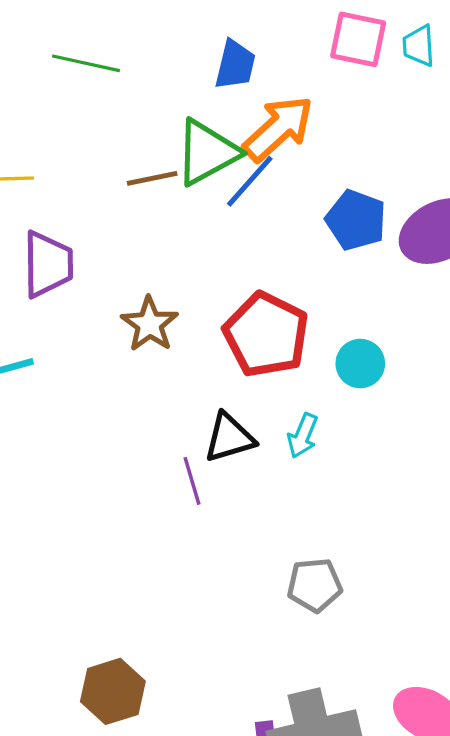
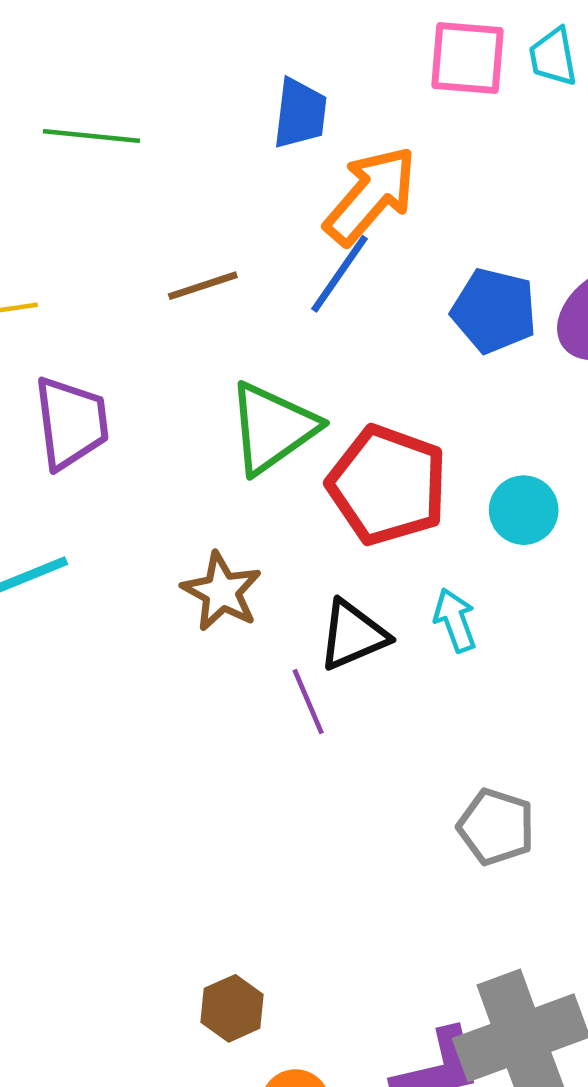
green triangle: (207, 152) -> (273, 428), moved
brown star: (150, 324) -> (222, 592), moved
cyan arrow: (303, 436) -> (455, 620), turned 144
gray pentagon: (315, 585) -> (496, 827), turned 30
brown hexagon: (113, 691) -> (232, 1008), size x0.7

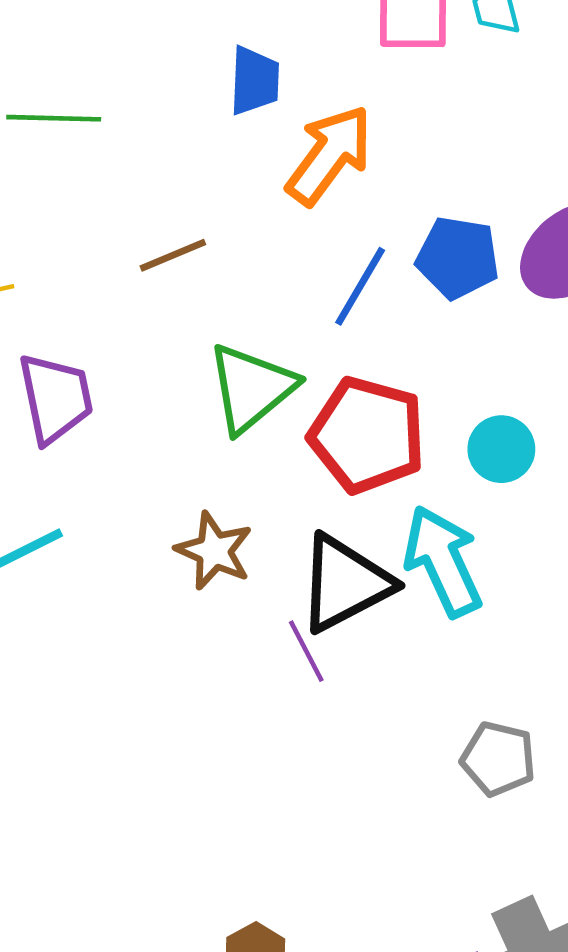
blue line: (339, 274) -> (360, 286), moved
cyan arrow: (455, 620) -> (443, 561), size x1.8
black triangle: (353, 635) -> (345, 583), size x1.4

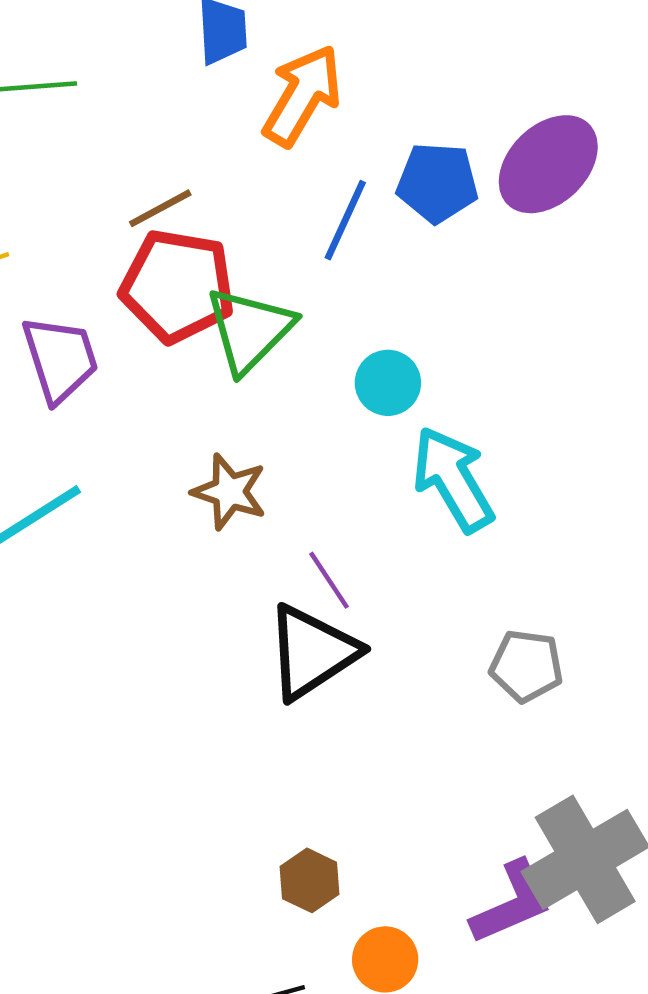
red pentagon: (367, 435) -> (178, 286), moved
cyan circle: (501, 449) -> (388, 383), moved
black triangle: (345, 583) -> (312, 652), moved

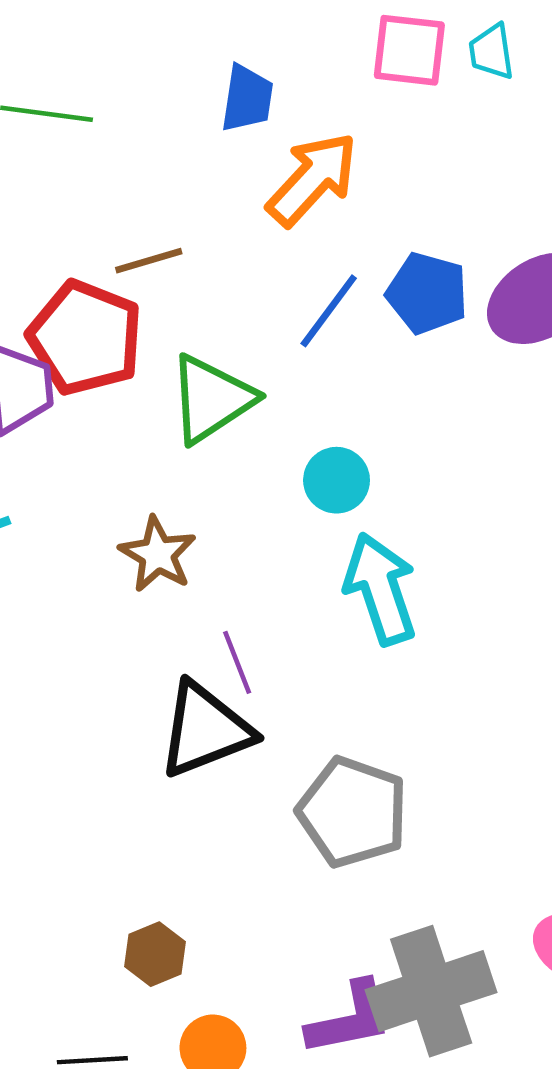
red pentagon: (178, 286) -> (85, 338), moved
gray pentagon: (526, 666) -> (353, 812), moved, size x1.5

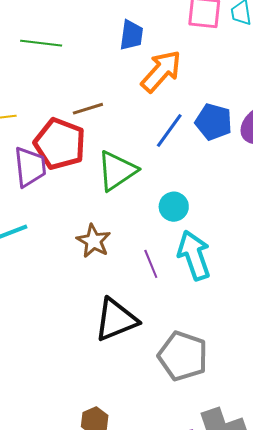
purple line: (237, 662) -> (151, 264), moved

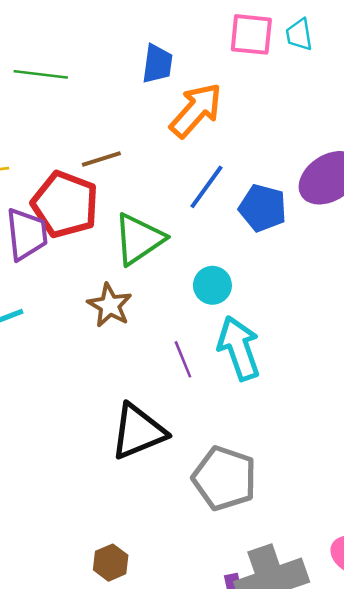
blue pentagon: (214, 122) -> (263, 208), moved
brown star: (94, 241) -> (110, 305), moved

